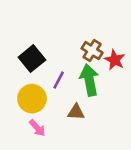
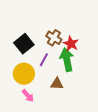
brown cross: (92, 51) -> (54, 38), moved
red star: (115, 60) -> (71, 44), moved

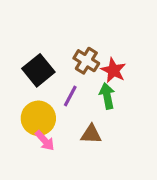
green arrow: (67, 60) -> (107, 96), size x0.7
pink arrow: (28, 96) -> (45, 141), moved

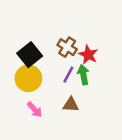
purple line: (70, 96) -> (68, 75), moved
yellow circle: (38, 118) -> (28, 78), moved

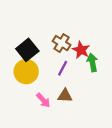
green arrow: (83, 75) -> (92, 62), moved
pink arrow: (35, 110) -> (43, 100), moved

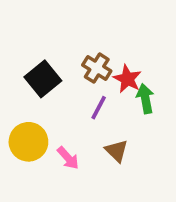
yellow circle: (26, 72) -> (28, 142), moved
brown triangle: (65, 96) -> (117, 151), moved, turned 42

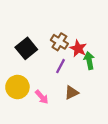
brown triangle: (117, 151) -> (72, 93), turned 48

